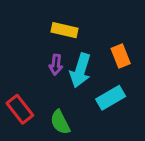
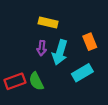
red rectangle: (20, 109) -> (15, 81), turned -72
green semicircle: (60, 122) -> (36, 81), moved

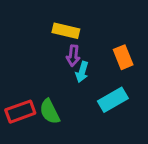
purple arrow: (42, 48) -> (73, 56), moved
cyan arrow: (60, 52) -> (82, 72), size x0.6

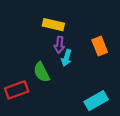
cyan rectangle: (113, 100) -> (96, 101), moved
green semicircle: (50, 112) -> (42, 72), moved

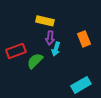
green semicircle: (42, 72) -> (35, 61), turned 72
red rectangle: (17, 90) -> (16, 51), moved

